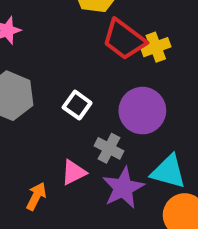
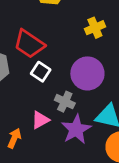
red trapezoid: (124, 39) -> (29, 44), moved

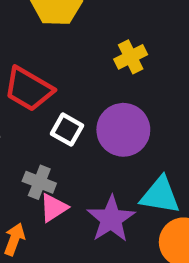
white square: (41, 72) -> (67, 130), moved
gray cross: (65, 102) -> (39, 182), moved

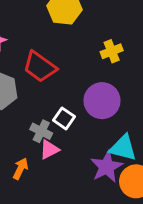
white square: (67, 130) -> (64, 118), moved
purple star: (111, 219) -> (107, 167), moved

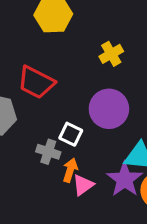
pink triangle: (49, 149) -> (83, 185), moved
orange arrow: (21, 169) -> (70, 170), moved

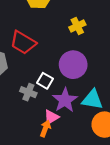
orange arrow: (70, 170) -> (45, 128), moved
purple star: (125, 179) -> (65, 100), moved

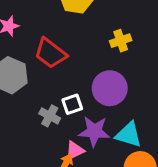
white square: (45, 81) -> (72, 104), turned 35
purple star: (65, 100) -> (94, 131), turned 30

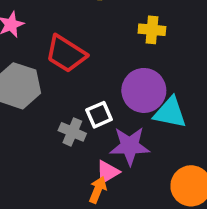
yellow cross: (121, 41) -> (152, 30), turned 30
cyan triangle: (129, 135) -> (170, 113), moved

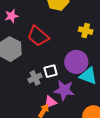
gray cross: (72, 132) -> (35, 78), turned 32

